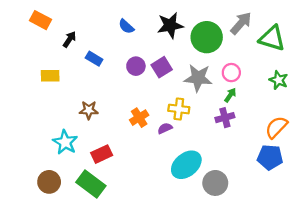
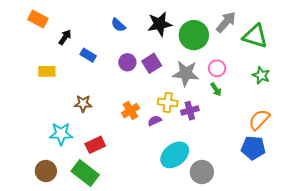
green arrow: (230, 95) -> (216, 89), turned 112
purple cross: (225, 118) -> (190, 111), moved
cyan star: (65, 142) -> (61, 134), turned -30

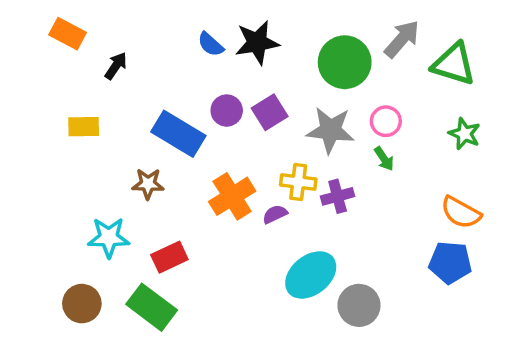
black star: (160, 24) -> (257, 43), moved
blue rectangle: (88, 55) -> (178, 134), moved, size x1.8
orange cross: (130, 111) -> (232, 196), size x1.4
orange semicircle: (259, 120) -> (461, 212), turned -105

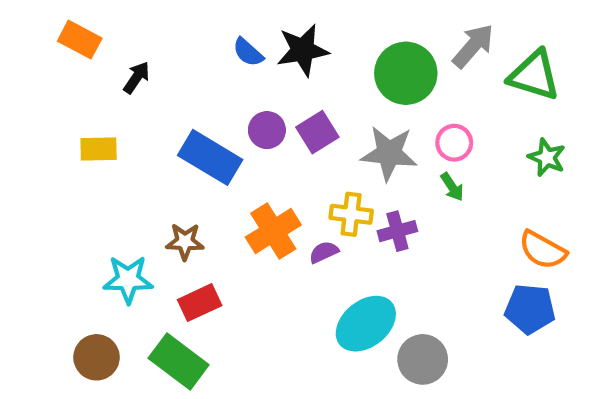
brown star: (148, 184) -> (185, 242), moved

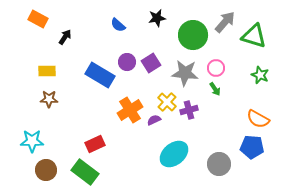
black star: (303, 50) -> (157, 18), moved, size x0.7
yellow cross: (351, 214) -> (167, 102), turned 36
brown star: (185, 242) -> (49, 99), moved
cyan star: (128, 279) -> (32, 141), moved
gray circle: (423, 359) -> (219, 164), moved

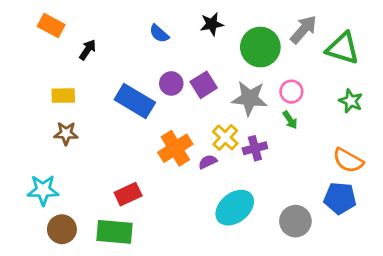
green rectangle: (85, 172) -> (115, 232), turned -32

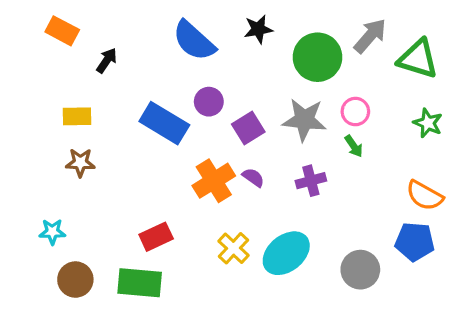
blue semicircle: (159, 34) -> (194, 41), size x1.8
purple square: (204, 85) -> (248, 128), moved
yellow cross: (225, 137) -> (234, 248), moved
purple semicircle: (208, 162) -> (253, 177), moved, turned 60
cyan star: (43, 190) -> (52, 232), size x0.7

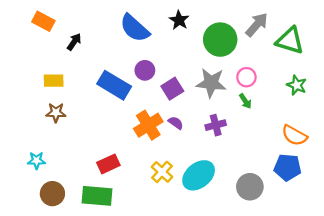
black star: (258, 29) -> (179, 20), turned -30

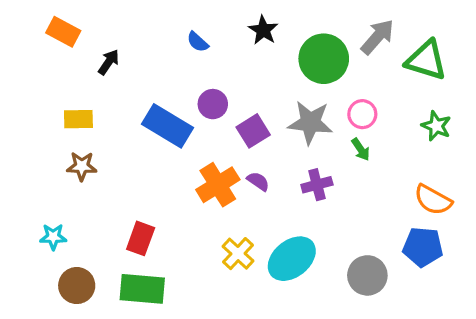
blue semicircle: (135, 28) -> (198, 42), size x0.5
red rectangle: (108, 164) -> (141, 238), moved, turned -45

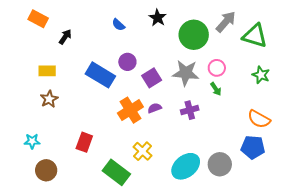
brown star: (82, 166) -> (49, 99), turned -30
purple semicircle: (258, 181) -> (155, 108), turned -56
cyan ellipse: (292, 259) -> (186, 166), moved
green rectangle: (142, 289) -> (116, 172), moved, turned 32

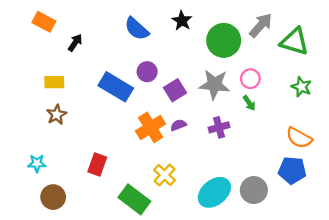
blue semicircle: (118, 25) -> (137, 29), size x1.6

